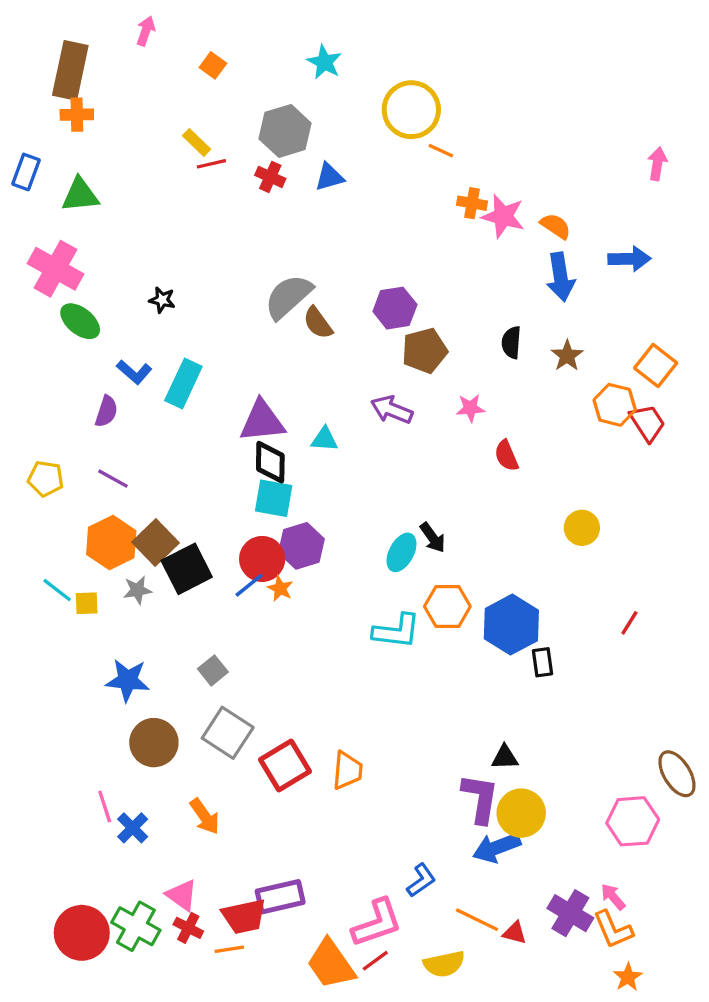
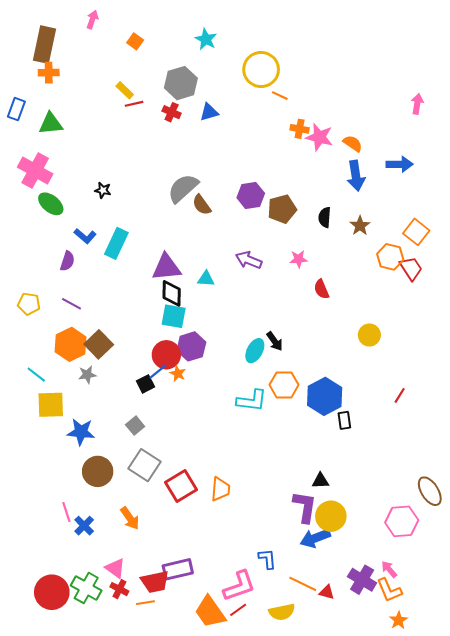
brown pentagon: (424, 351) -> (282, 209), moved
black square: (187, 569) -> (146, 384), moved, size x0.6
yellow square: (87, 603) -> (51, 405), moved, size x1.8
blue L-shape: (421, 880) -> (267, 559), turned -60

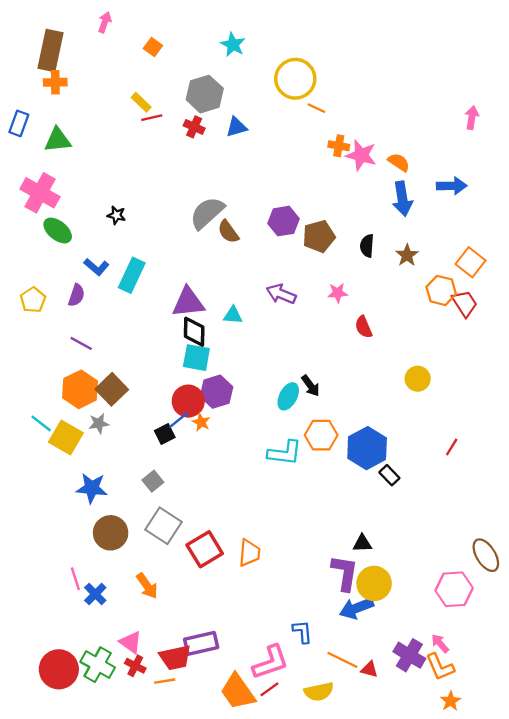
yellow pentagon: (29, 304) -> (33, 300), moved, turned 30
yellow square: (51, 405) -> (66, 438), moved, turned 32
black rectangle: (344, 420) -> (389, 475), turned -36

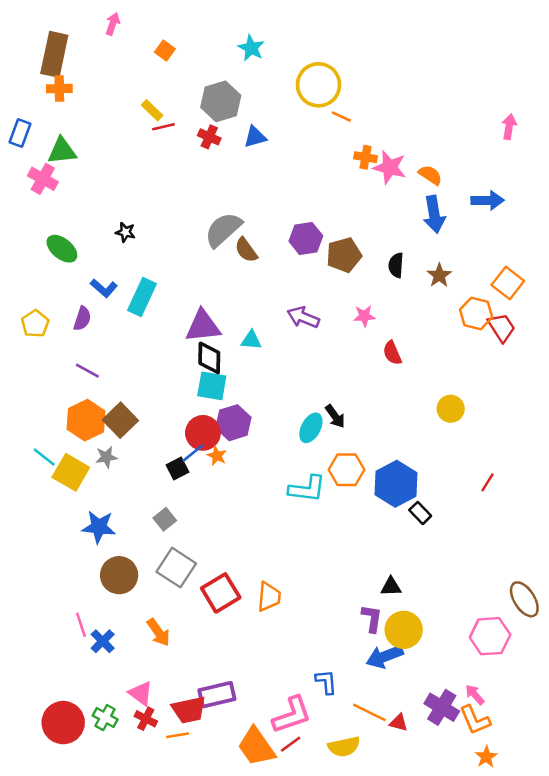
pink cross: (40, 193) -> (43, 179), moved, size x0.7
purple L-shape: (345, 573) -> (372, 618), size x0.7
green cross: (98, 665) -> (105, 717), size x0.7

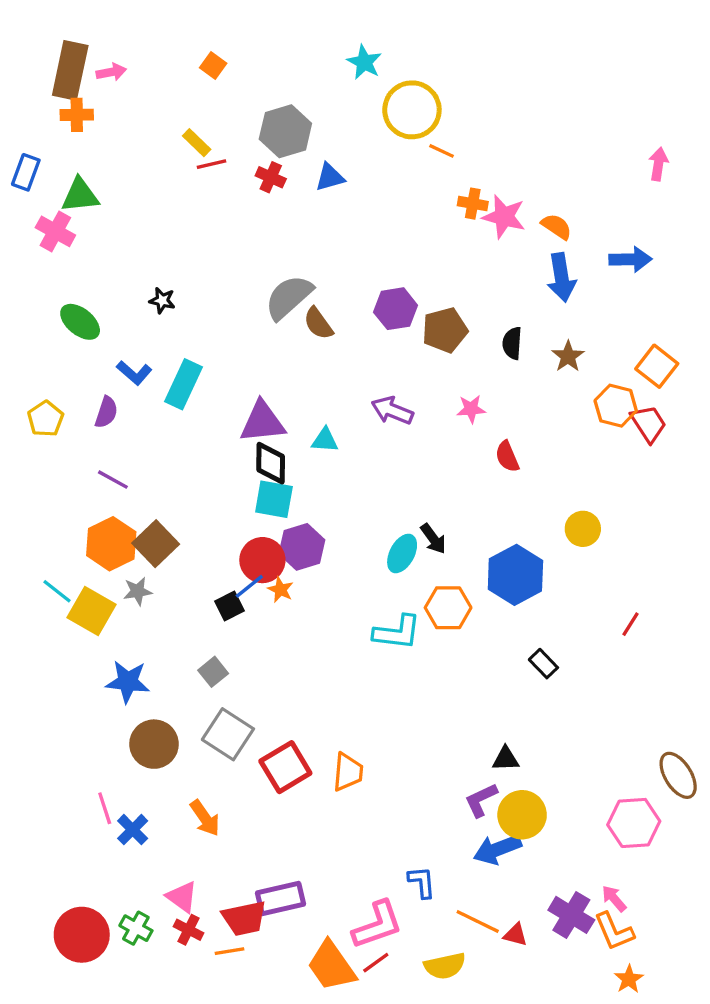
pink arrow: (113, 24) -> (111, 72), moved, turned 60
cyan star: (251, 48) -> (364, 62), moved
blue hexagon: (396, 484) -> (515, 575), moved
purple L-shape: (372, 618) -> (481, 800), turned -124

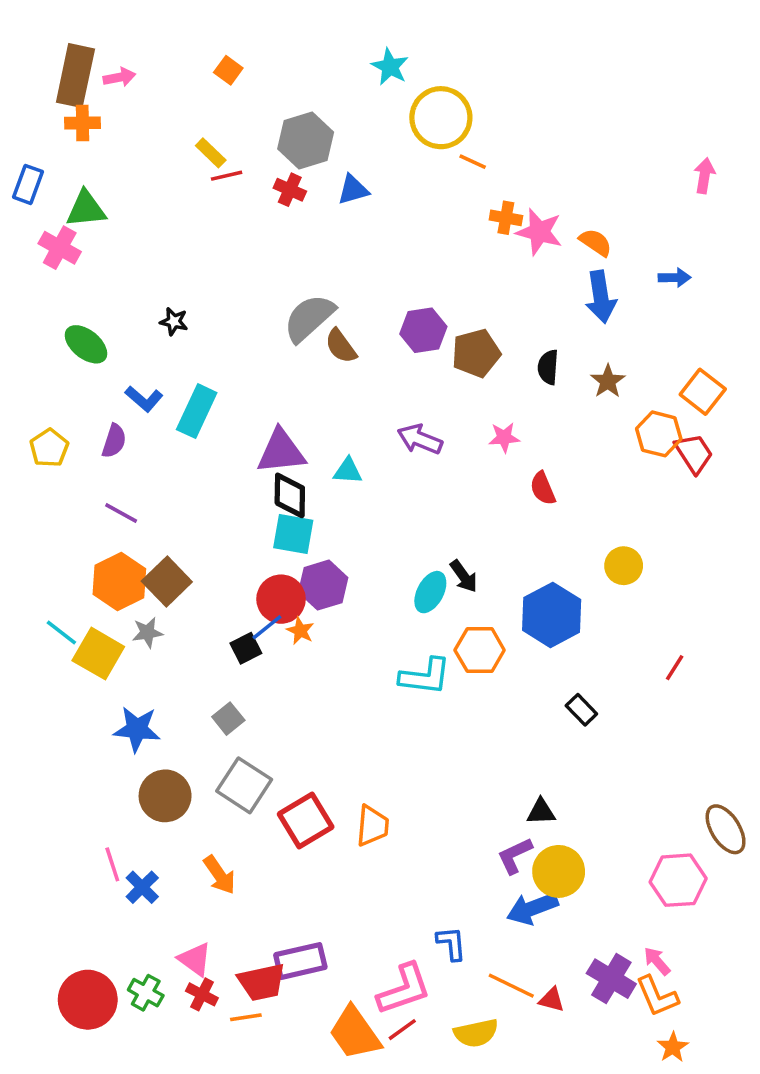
blue arrow: (630, 259) -> (675, 278), size x0.7

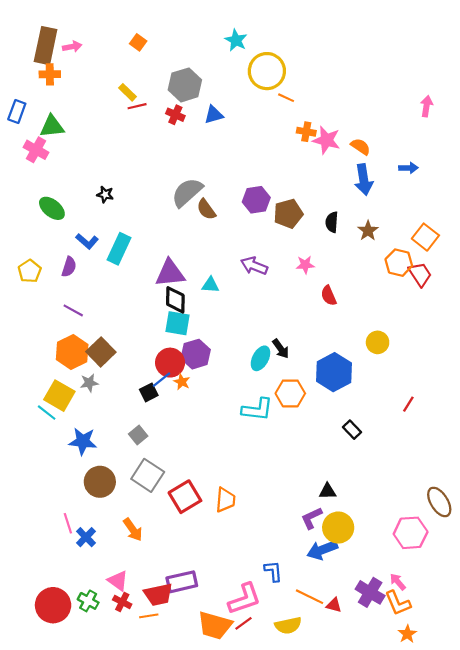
cyan line: (61, 632) -> (47, 413), moved
orange trapezoid: (355, 1033) -> (215, 625), turned -39

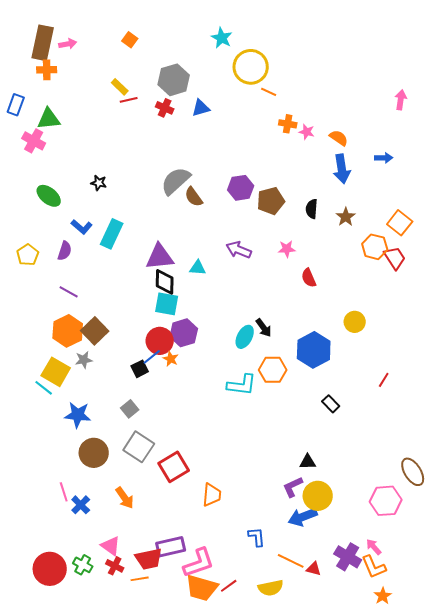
pink star: (326, 140) -> (307, 132), size x0.6
orange trapezoid: (225, 500) -> (212, 495), moved
pink L-shape: (245, 599) -> (199, 563), moved

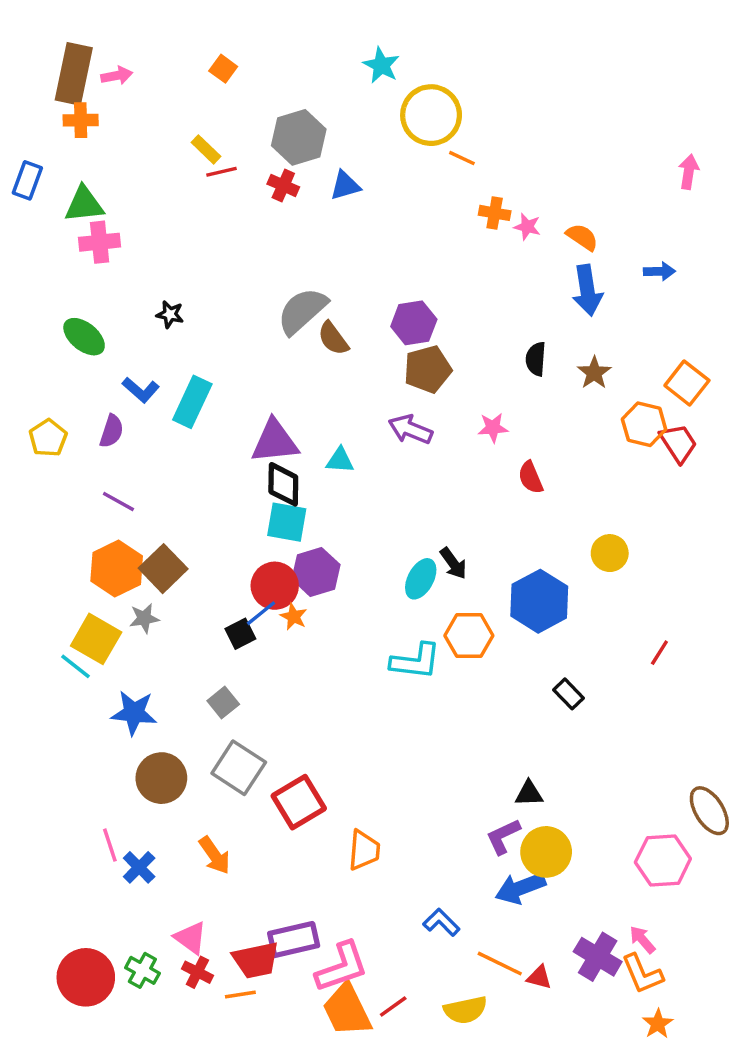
pink cross: (34, 141) -> (100, 242), moved, turned -35
brown pentagon: (271, 201) -> (428, 369), moved
blue L-shape: (257, 537) -> (441, 922), turned -40
orange trapezoid: (202, 588) -> (347, 1010), turned 48

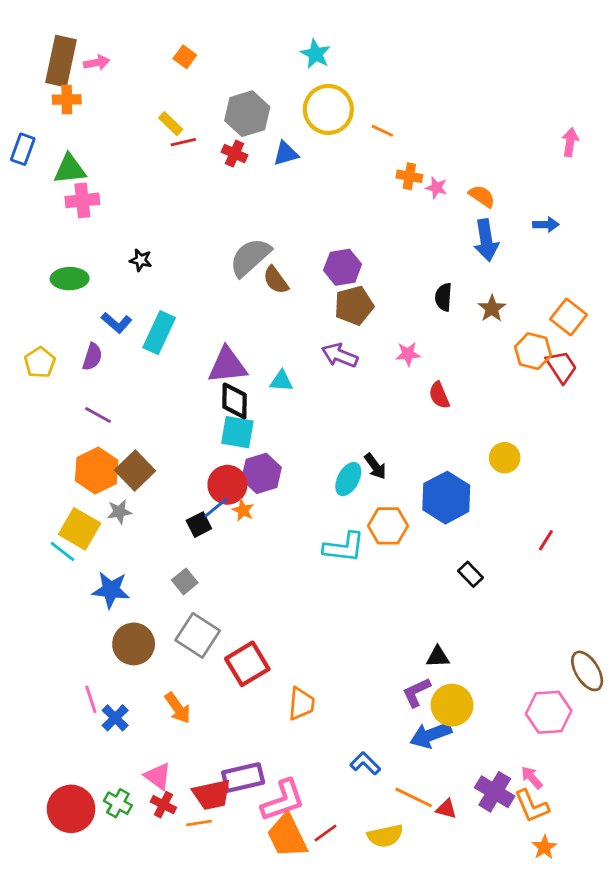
yellow circle: (431, 115) -> (328, 109), moved
green ellipse: (84, 337) -> (70, 279), turned -40

